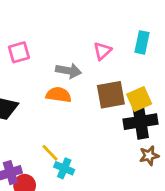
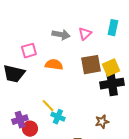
pink square: (19, 52) -> (29, 51), moved
gray arrow: (68, 71) -> (61, 35), moved
brown star: (149, 156) -> (102, 122), moved

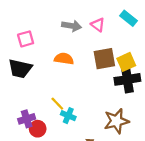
cyan rectangle: (113, 28) -> (128, 18), turned -63
pink triangle: (85, 34) -> (98, 25), turned -40
pink square: (29, 51) -> (26, 39), moved
brown star: (102, 122) -> (116, 121), size x1.6

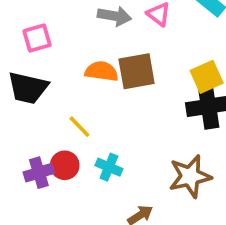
brown square: (104, 59) -> (137, 71), moved
yellow line: (57, 104) -> (79, 127), moved
red circle: (38, 129) -> (65, 165), moved

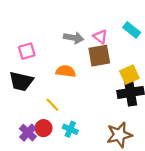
brown square: (137, 71) -> (99, 56), moved
purple cross: (39, 173) -> (28, 133), turned -30

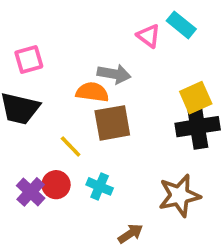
cyan rectangle: (132, 30) -> (181, 25), moved
gray arrow: (74, 38) -> (114, 74), moved
brown square: (99, 56) -> (112, 123), moved

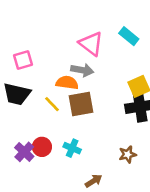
pink triangle: (149, 36) -> (91, 44), moved, size x1.5
yellow line: (71, 147) -> (52, 104), moved
brown star: (179, 196) -> (127, 154), size x0.6

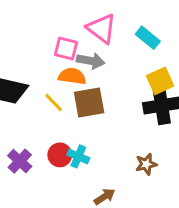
cyan rectangle: (129, 36) -> (148, 38), moved
pink square: (23, 60) -> (66, 48), moved, turned 30
red circle: (42, 147) -> (60, 155), moved

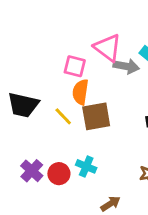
gray arrow: (91, 61) -> (126, 66), moved
orange semicircle: (72, 76) -> (80, 92), turned -90
red circle: (60, 155) -> (59, 174), moved

